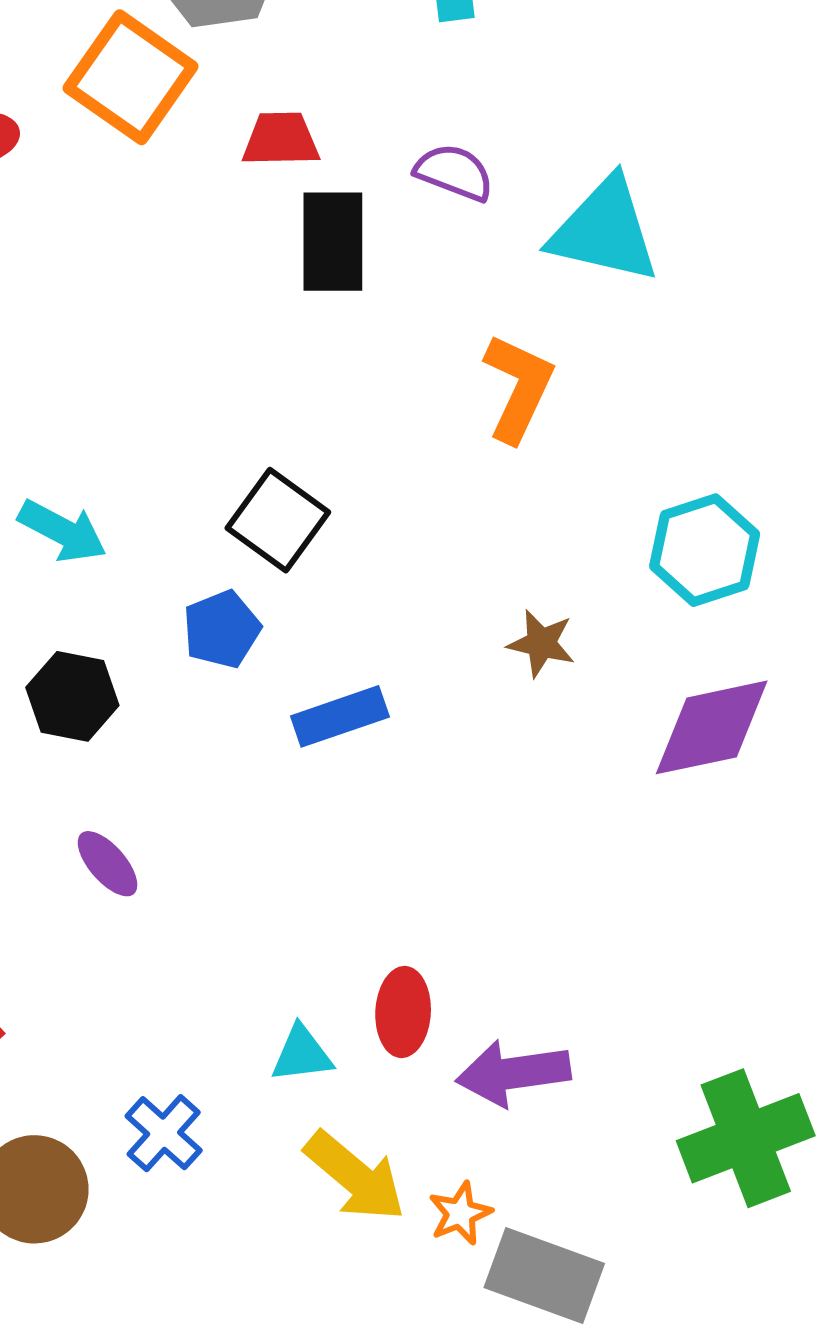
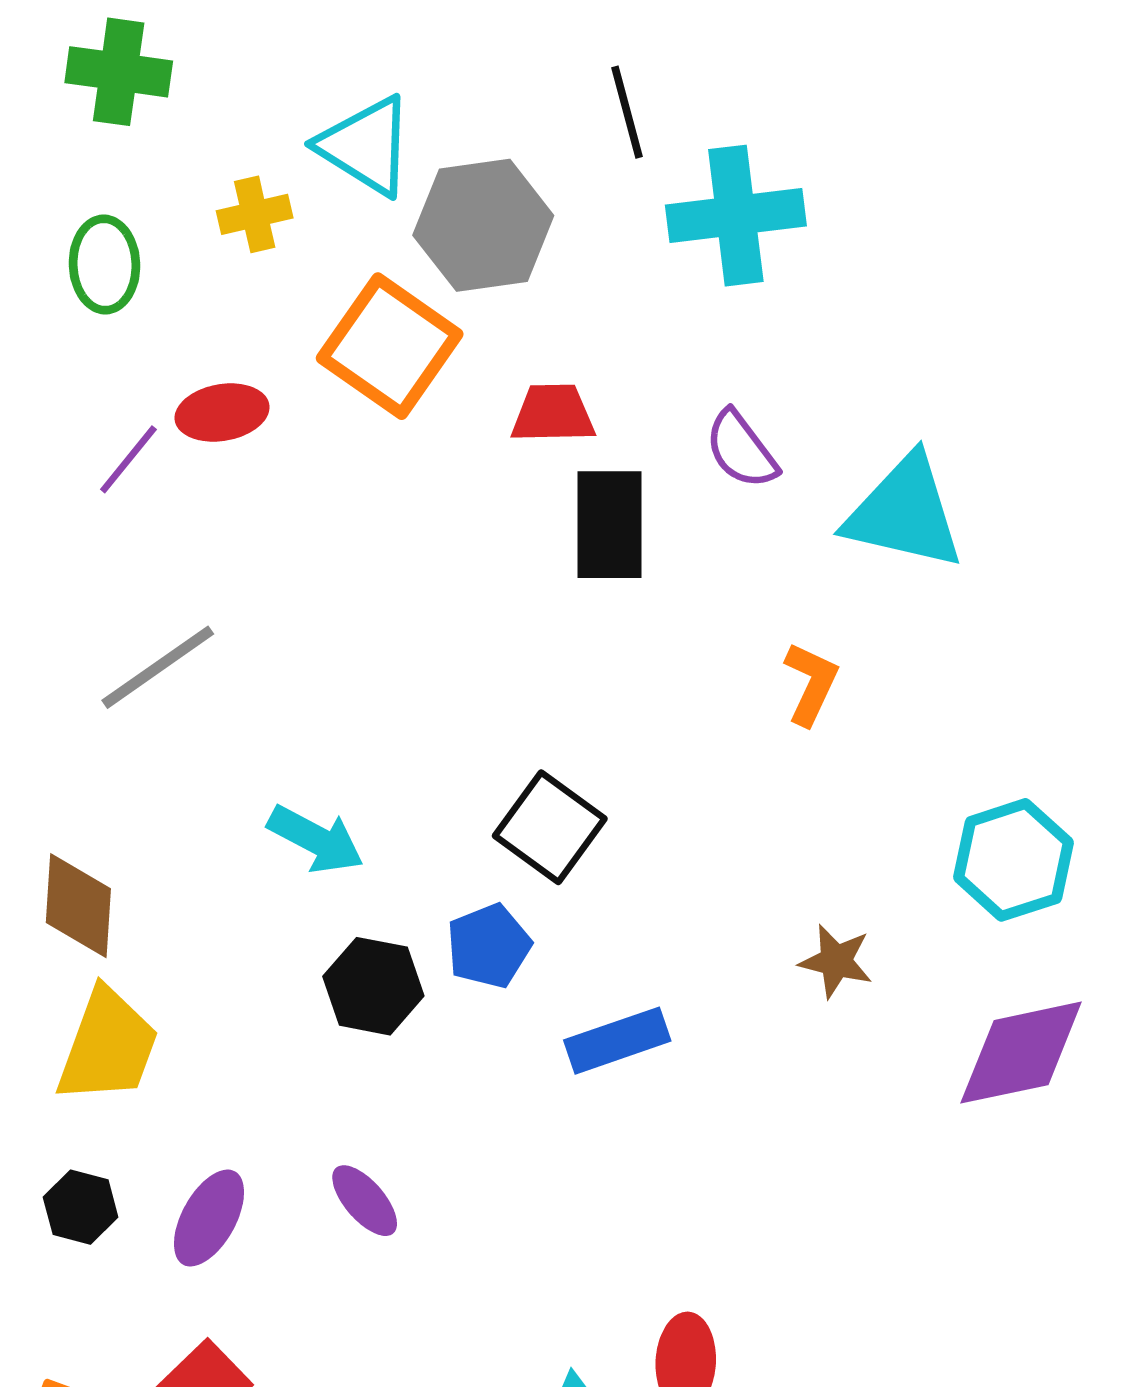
purple semicircle: (454, 172) -> (741, 450), turned -148
orange L-shape: (518, 388) -> (811, 684), size x0.7
black hexagon: (72, 696) -> (373, 986), moved

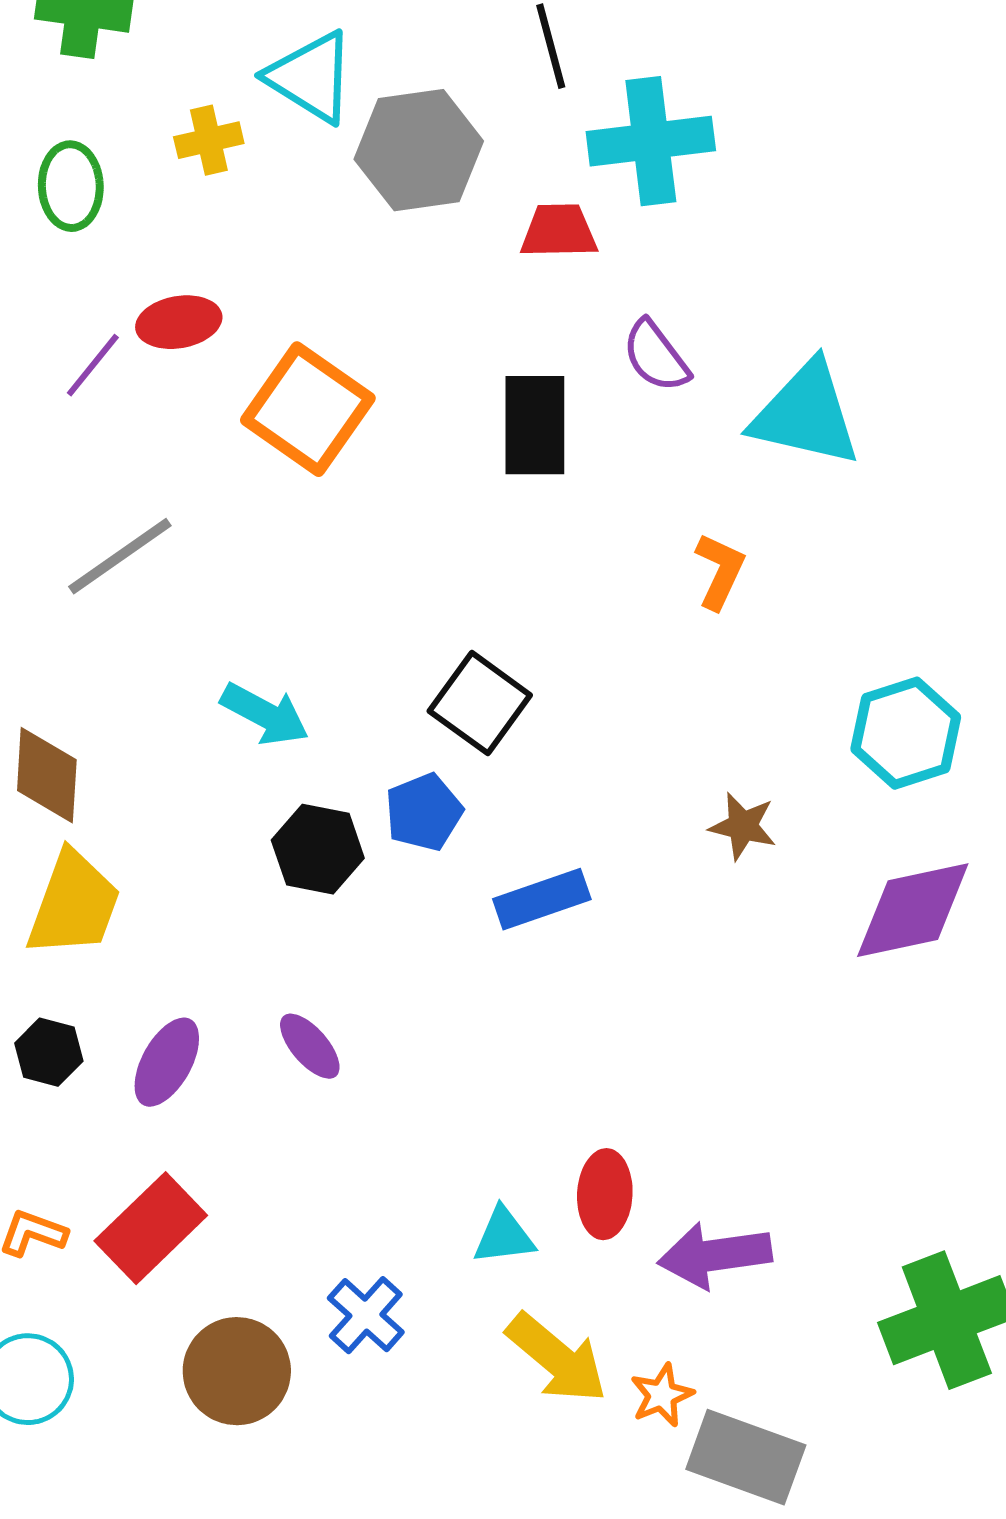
orange square: (390, 346) -> (308, 409), moved
red trapezoid: (553, 414) -> (559, 231), moved

